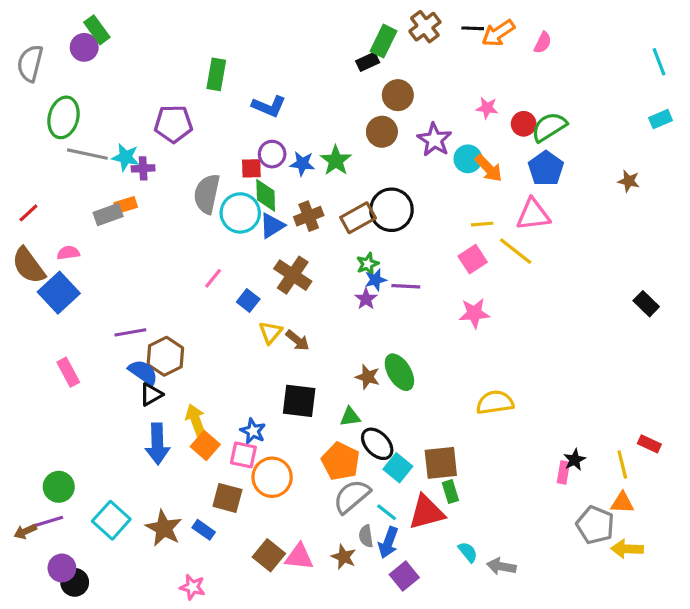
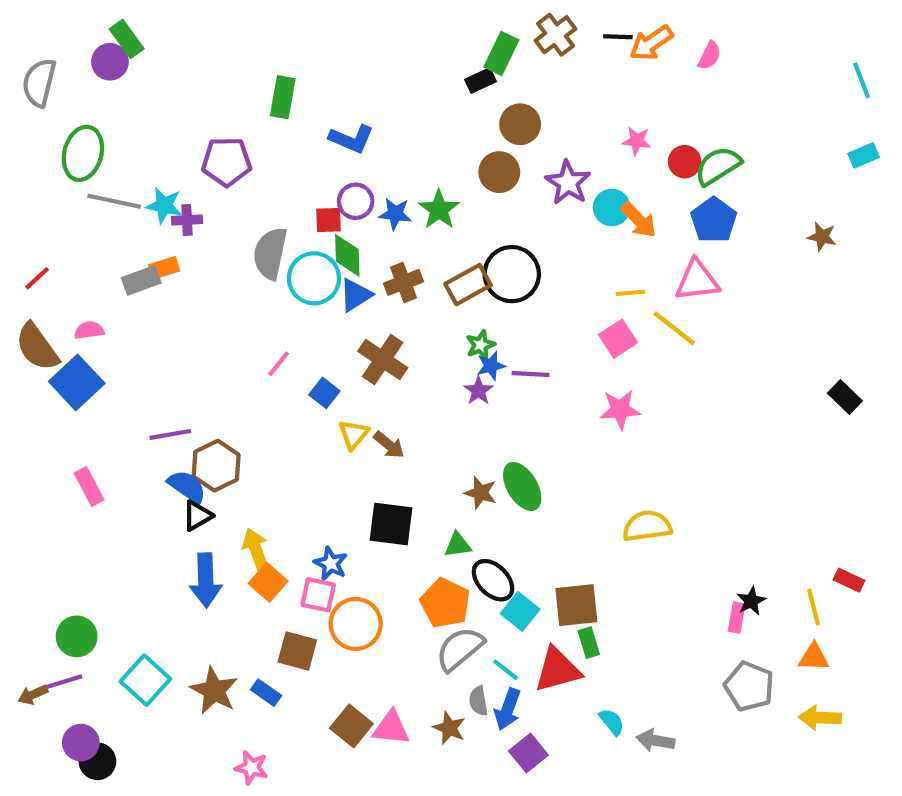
gray pentagon: (595, 525) -> (749, 686), moved

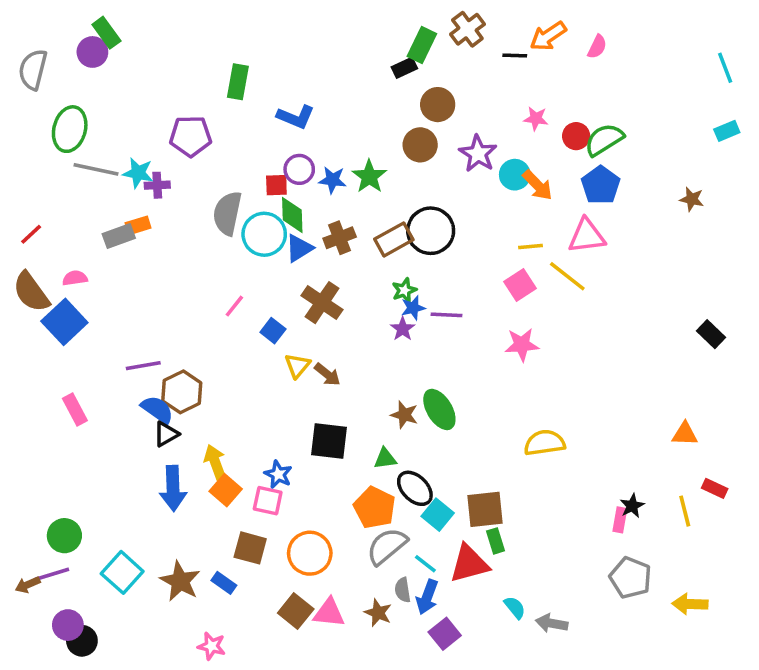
black line: (618, 37) -> (515, 55), moved
orange circle: (356, 624) -> (310, 553), moved
orange triangle: (814, 657) -> (685, 434), moved

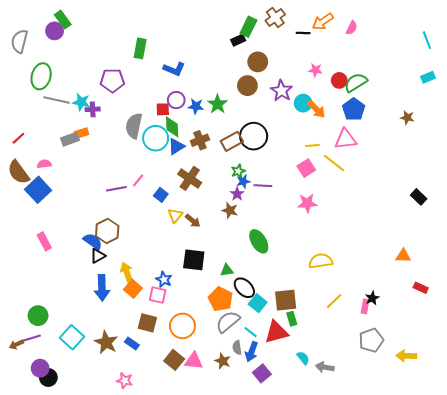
purple line: (143, 366) -> (116, 189), moved
brown star: (404, 415) -> (230, 210), moved
yellow line: (685, 511) -> (334, 301), moved, turned 60
gray pentagon: (630, 578) -> (371, 340), turned 30

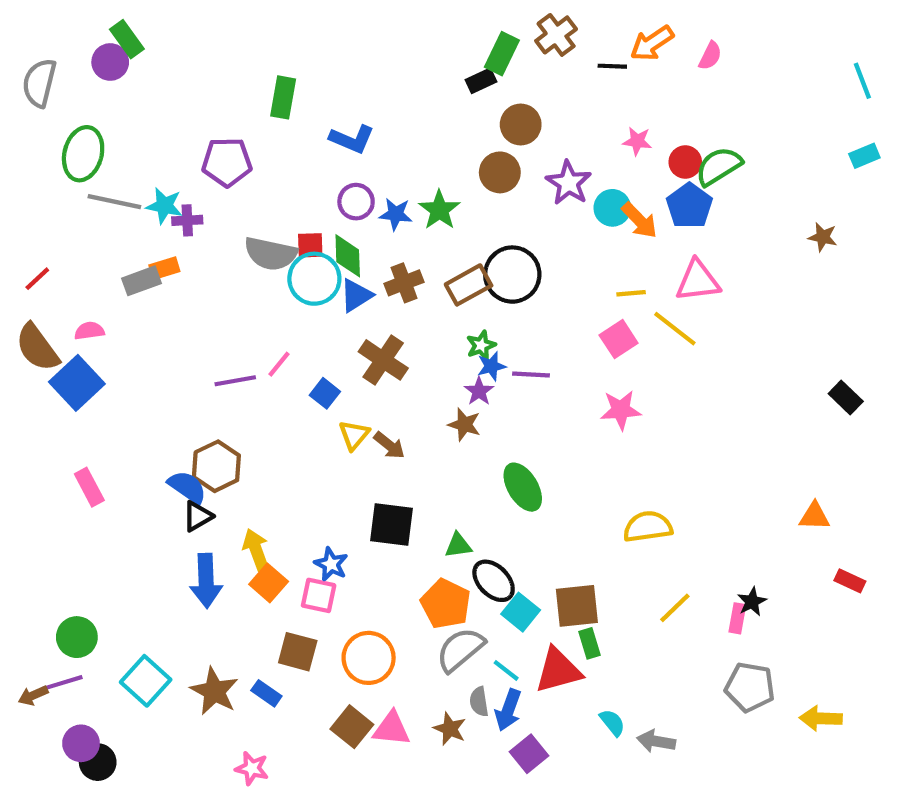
red square: (163, 109) -> (310, 245), moved
blue pentagon: (354, 109) -> (689, 206), moved
gray semicircle: (134, 126) -> (271, 254), turned -90
gray pentagon: (371, 340) -> (750, 687), turned 30

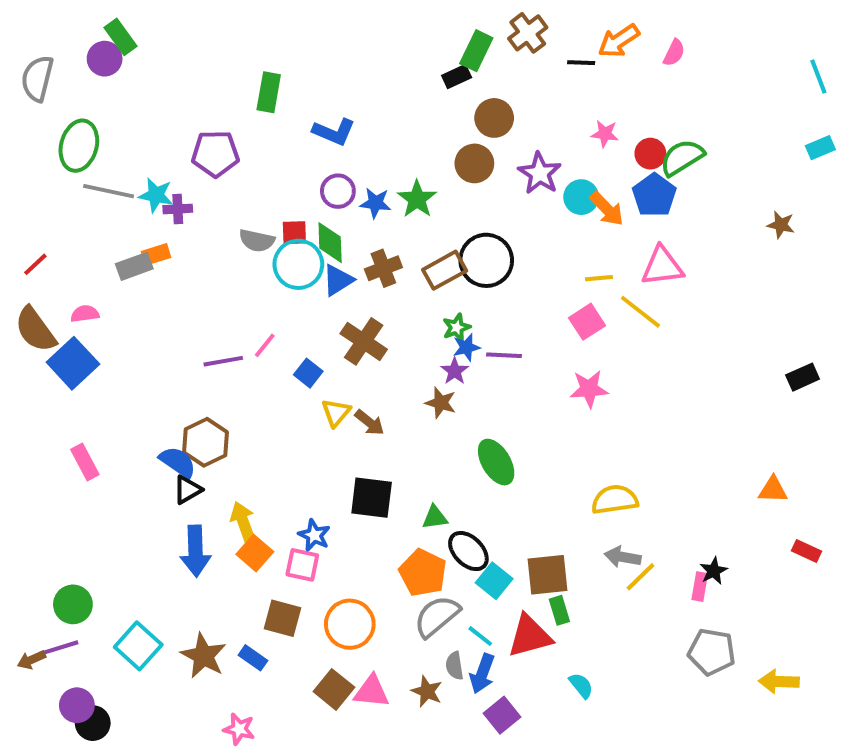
gray semicircle: (271, 254) -> (257, 241), size x0.7
black rectangle: (846, 397) -> (803, 377), turned -68
gray arrow: (656, 741) -> (623, 557), moved

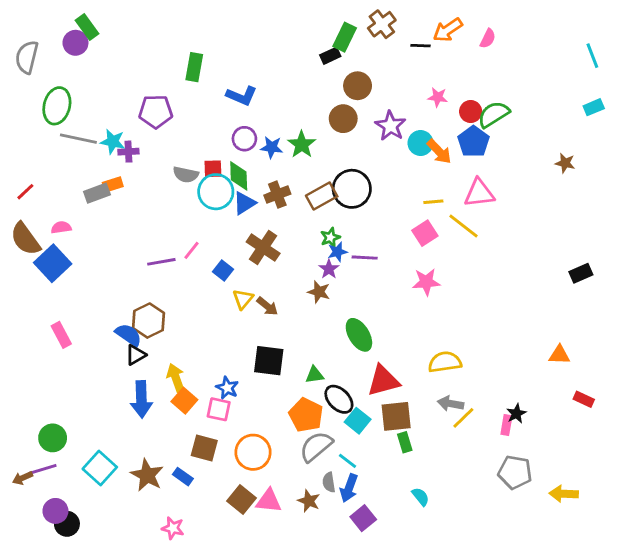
red triangle: (530, 636) -> (383, 381), moved

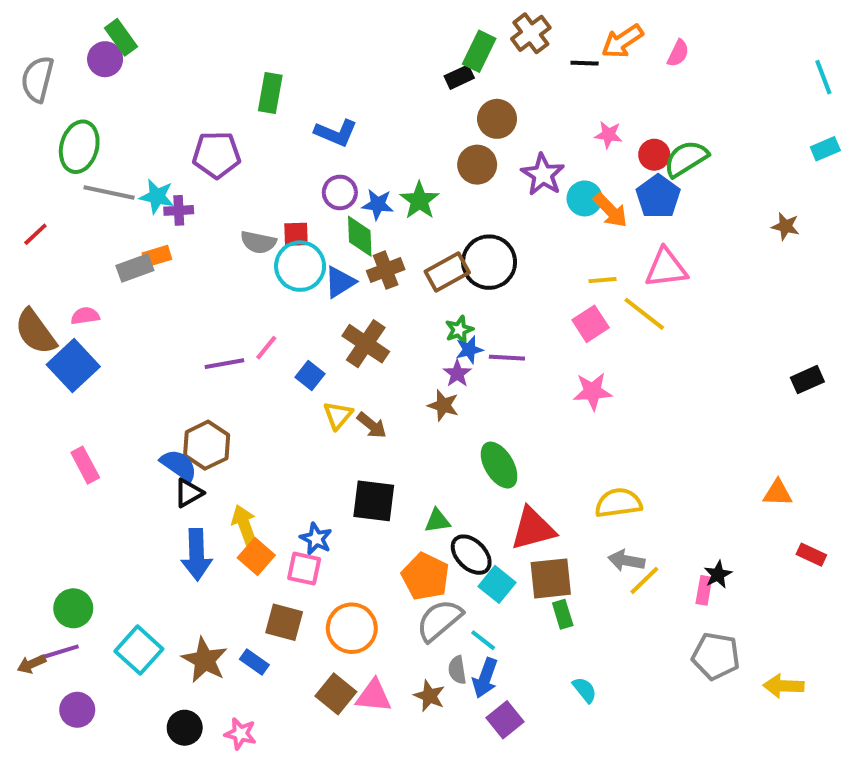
green diamond: (239, 176) -> (360, 236), moved
red line: (25, 192) -> (35, 234), moved
black circle: (67, 524) -> (185, 728), moved

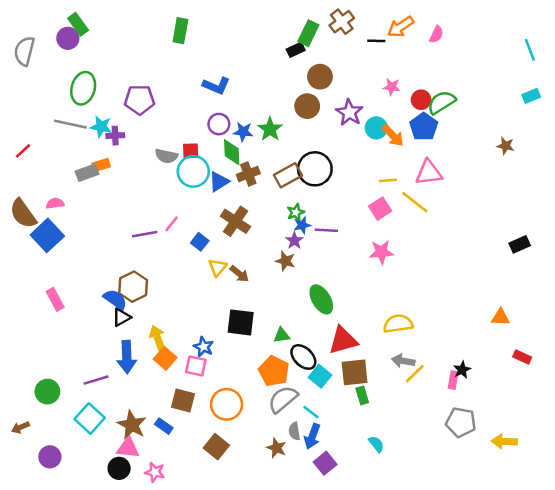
green rectangle: (270, 93) -> (180, 31), moved
green ellipse: (79, 147) -> (83, 88), moved
purple line: (59, 652) -> (96, 380), moved
pink triangle: (374, 696) -> (128, 448), moved

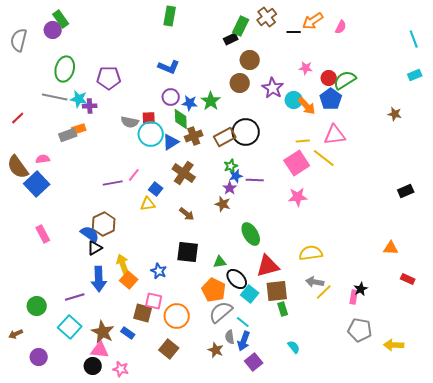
green rectangle: (180, 31) -> (170, 16), moved
pink square: (380, 209) -> (297, 163), size x1.4
yellow triangle: (218, 267) -> (148, 204), moved, turned 42
pink square: (196, 366) -> (154, 301), moved

